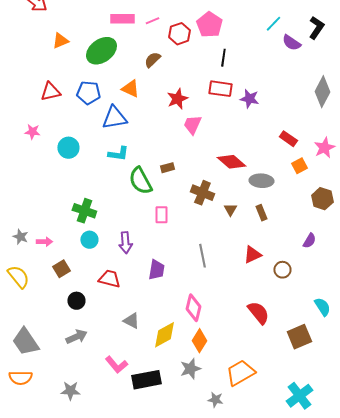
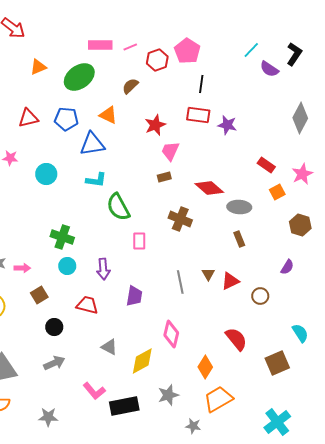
brown rectangle: (167, 168) -> (164, 177), moved
brown triangle: (230, 210) -> (208, 274), moved
orange diamond: (199, 341) -> (205, 367), moved

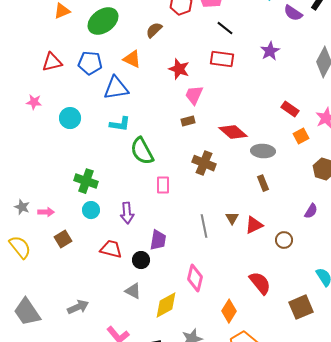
black line: (201, 84) -> (225, 28), turned -60
red star: (155, 125) -> (179, 69), turned -30
purple star: (227, 125) -> (270, 51), moved, turned 30
black circle: (54, 327) -> (141, 260), moved

